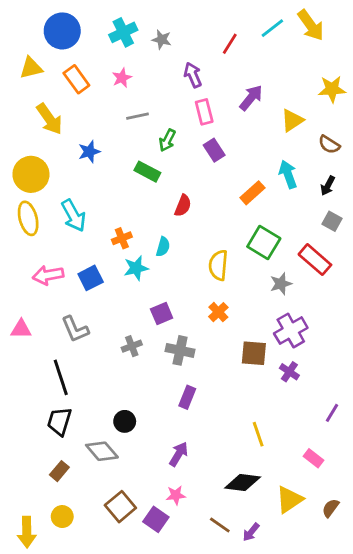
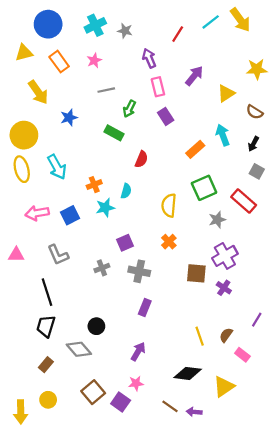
green square: (264, 242) -> (204, 188), turned 35
brown semicircle: (331, 508) -> (226, 335), moved
purple arrow: (251, 532) -> (194, 412), turned 56

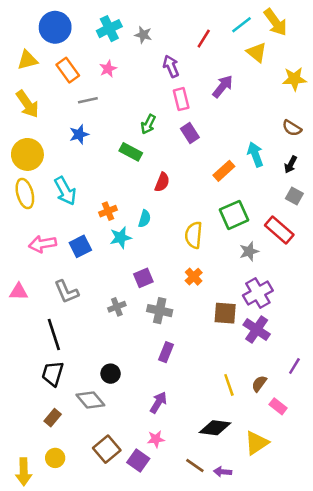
gray line: (106, 90) -> (88, 100), moved
yellow arrow: (38, 92) -> (27, 104), moved
yellow triangle: (226, 93) -> (257, 52), moved, turned -48
purple cross: (224, 288) -> (257, 329), size x1.5

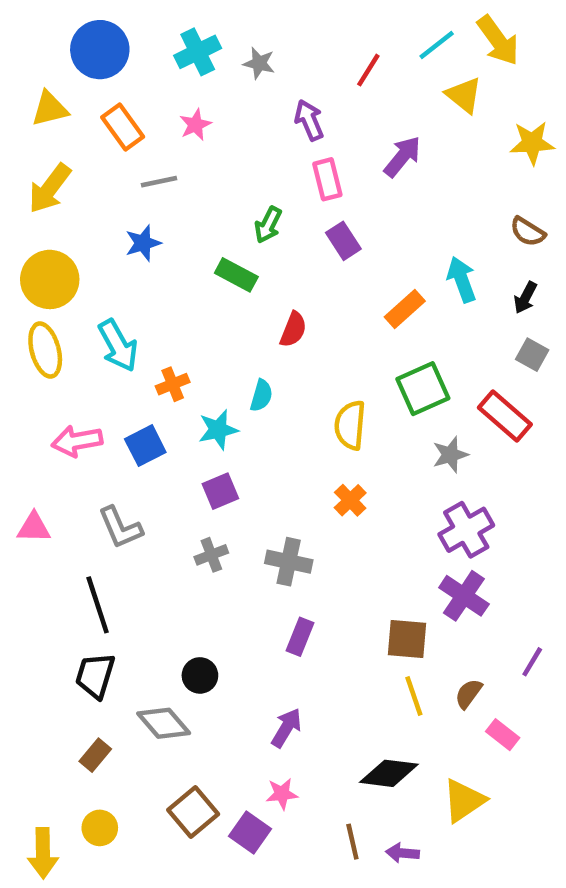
yellow arrow: (27, 104) -> (50, 188), turned 72
orange cross: (108, 211) -> (173, 384), moved
purple square: (143, 278) -> (220, 491), moved
brown square: (225, 313) -> (407, 639), moved
brown line: (195, 465) -> (352, 842), turned 42

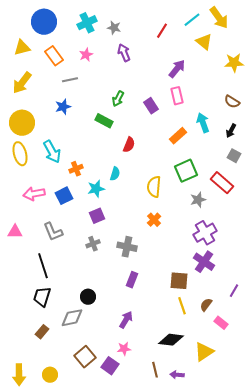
purple arrow: (309, 120) -> (124, 53), moved
pink rectangle: (327, 179) -> (177, 96), moved
gray diamond: (164, 723) -> (72, 318), turned -60
yellow circle: (100, 828) -> (50, 375), moved

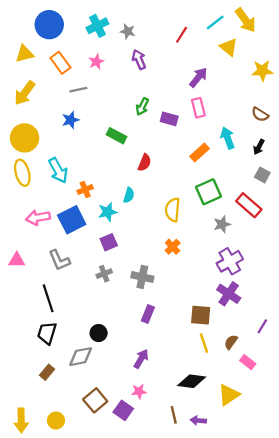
green arrow: (118, 99) -> (142, 107), moved
purple rectangle: (151, 106) -> (169, 119), turned -42
blue square: (64, 196) -> (72, 220), size x1.4

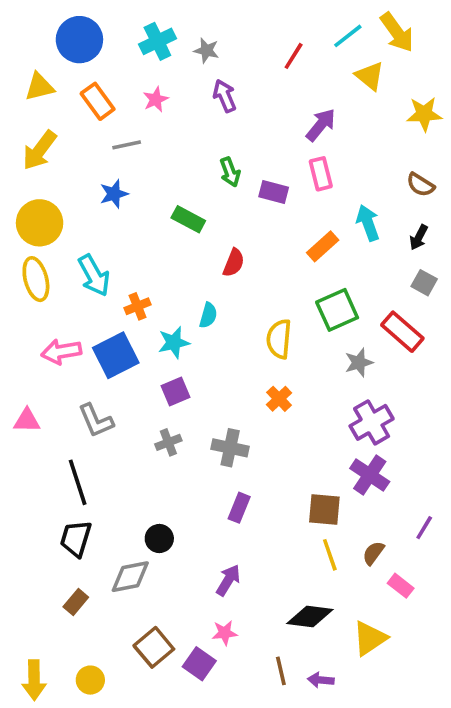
green arrow: (142, 107) -> (230, 172), turned -48

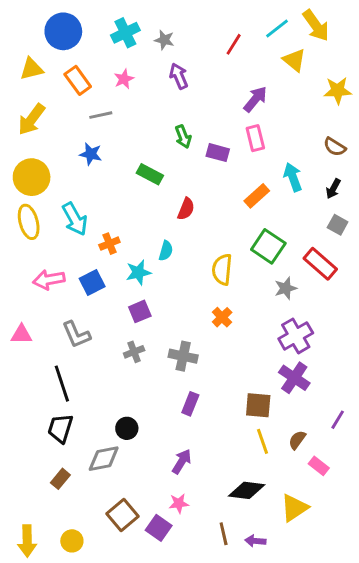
blue star: (114, 194) -> (91, 154), turned 30
green square: (337, 310) -> (268, 246), turned -32
blue square: (116, 355) -> (92, 283), size x0.7

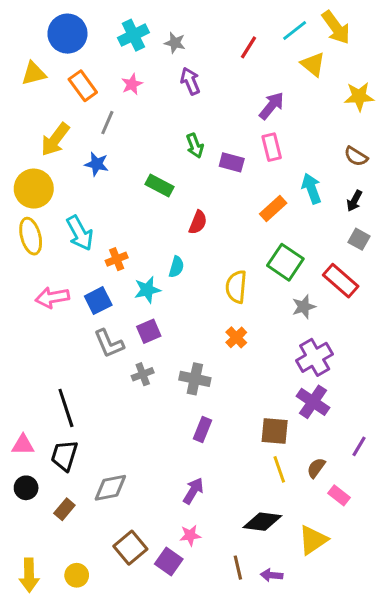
gray line: (101, 115) -> (107, 123), turned -55
yellow arrow: (32, 119) -> (55, 139), moved
pink triangle: (21, 334) -> (23, 445), moved
gray L-shape: (76, 334) -> (109, 344), moved
black circle: (127, 428) -> (26, 488), moved

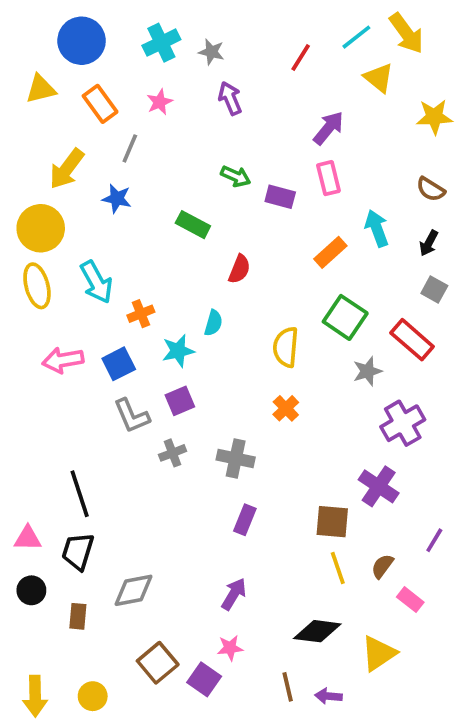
green arrow: (195, 146) -> (236, 176), turned -45
purple cross: (315, 357) -> (403, 423), moved
brown rectangle: (64, 509) -> (78, 616), turned -35

